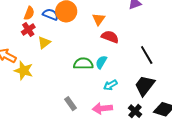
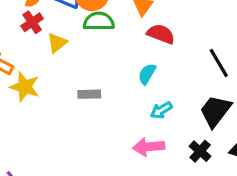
green semicircle: (83, 64) -> (99, 21), moved
gray rectangle: (70, 104) -> (89, 94), moved, turned -56

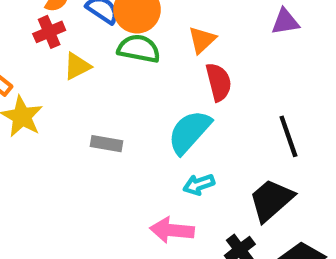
red semicircle: (161, 34) -> (219, 82), turned 44
cyan semicircle: (147, 74) -> (189, 132), size x1.6

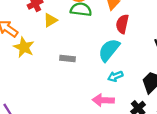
red semicircle: (219, 82) -> (122, 24), turned -150

